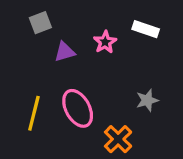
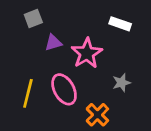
pink star: (105, 42) -> (87, 53), moved, size x1.6

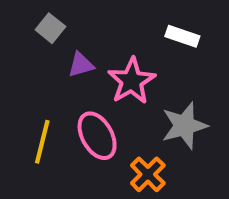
gray square: (33, 19) -> (50, 28), turned -30
gray star: (122, 83) -> (184, 126), size x1.6

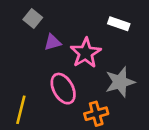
yellow line: (42, 142) -> (21, 110), moved
orange cross: (148, 174) -> (96, 114), turned 30

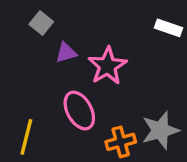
white rectangle: (119, 24) -> (169, 28), moved
gray star: (120, 82) -> (160, 130), moved

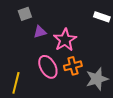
gray square: (41, 23) -> (25, 14), turned 32
orange cross: (121, 142) -> (73, 66), moved

